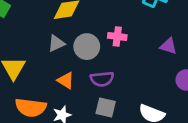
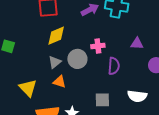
purple semicircle: (102, 79) -> (114, 66), moved, turned -66
orange triangle: (66, 80) -> (59, 82), moved

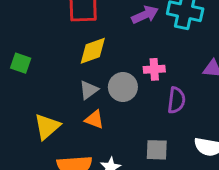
yellow triangle: (28, 88) -> (47, 127), turned 30

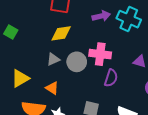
pink cross: (154, 69) -> (100, 54), size x1.5
orange triangle: (94, 119) -> (52, 88), moved

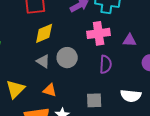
pink cross: (100, 54) -> (99, 33), moved
gray triangle: (53, 59) -> (43, 61), turned -48

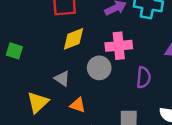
pink cross: (99, 33) -> (119, 46), moved
gray triangle: (43, 61) -> (62, 78), moved

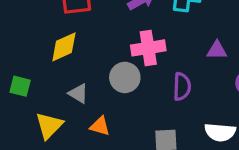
yellow diamond: (73, 39) -> (64, 47), moved
green square: (14, 51) -> (20, 86), moved

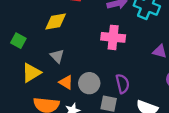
gray circle: (125, 77) -> (89, 83), moved
purple semicircle: (182, 87) -> (123, 84), moved, turned -30

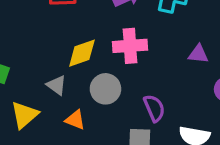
yellow diamond: (56, 22) -> (82, 53), moved
gray circle: (89, 83) -> (105, 89), moved

